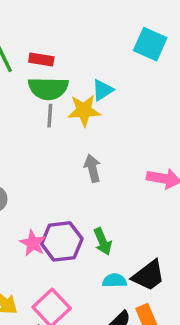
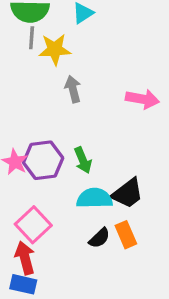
yellow star: (84, 111) -> (55, 49), moved
cyan semicircle: (114, 281) -> (94, 198), size x1.5

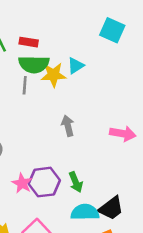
gray line: (32, 38) -> (25, 85), moved
yellow star: (55, 49) -> (53, 75), moved

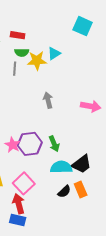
green semicircle: (34, 64) -> (22, 52), size x0.6

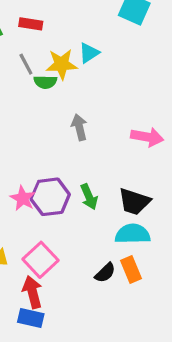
green semicircle: (22, 52) -> (45, 82), moved
gray line: (15, 69) -> (26, 64), moved, turned -32
black trapezoid: (82, 164) -> (134, 202), moved, turned 55
cyan semicircle: (61, 167) -> (133, 234), moved

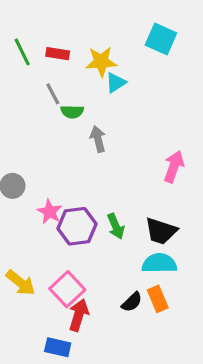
yellow star: (62, 64) -> (101, 62), moved
gray arrow: (79, 127) -> (98, 139), moved
pink arrow: (147, 137) -> (174, 167), turned -80
pink star: (23, 198) -> (50, 212), moved
red arrow: (32, 292) -> (79, 315), moved, turned 32

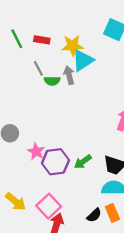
cyan triangle: (116, 83) -> (83, 60), size x1.5
gray arrow: (98, 139) -> (69, 75), moved
green arrow: (116, 226) -> (83, 162), turned 78

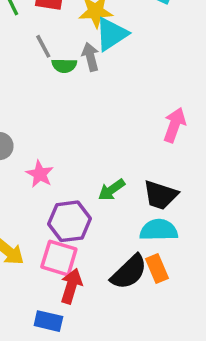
purple hexagon: (55, 162) -> (69, 221), moved
pink square: (49, 206) -> (59, 258), turned -30
black semicircle: (94, 215) -> (129, 272), size x1.6

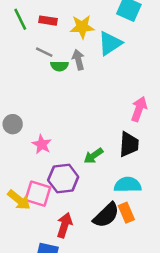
cyan triangle: (111, 34) -> (110, 43), moved
gray line: (43, 46) -> (44, 52), turned -36
black trapezoid: (160, 195) -> (129, 144), moved, turned -104
pink square: (59, 258) -> (38, 194), moved

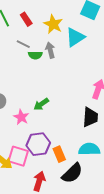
red rectangle: (48, 21) -> (26, 19), turned 48
yellow star: (82, 27) -> (53, 24), turned 30
green arrow: (94, 156) -> (41, 104), moved
orange rectangle: (126, 213) -> (59, 154), moved

